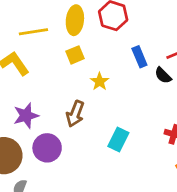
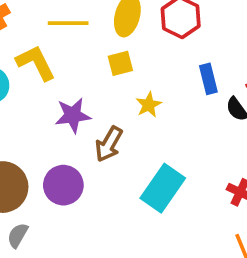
purple star: (26, 116) -> (73, 115), moved
cyan rectangle: (118, 139) -> (163, 188), size x1.4

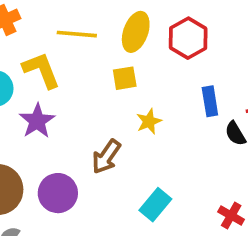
purple star: (73, 115) -> (37, 121), moved, turned -30
cyan rectangle: (163, 188) -> (155, 205), size x0.7

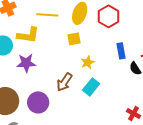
yellow L-shape: (41, 70) -> (28, 35), turned 120
purple star: (37, 121) -> (26, 63), turned 30
cyan rectangle: (155, 205) -> (91, 87), moved

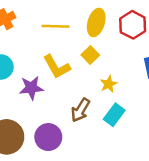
yellow L-shape: (28, 35) -> (57, 67), moved, turned 55
yellow square: (74, 39) -> (90, 55), turned -32

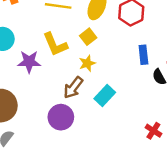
yellow star: (109, 84) -> (87, 63), moved
purple circle: (48, 137) -> (61, 117), moved

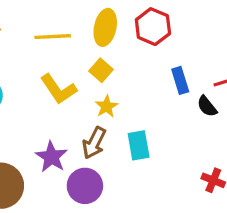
purple star: (29, 62) -> (51, 157), moved, turned -30
cyan rectangle: (105, 96) -> (139, 145), turned -42

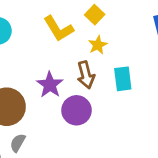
brown arrow: (94, 143) -> (86, 75), turned -44

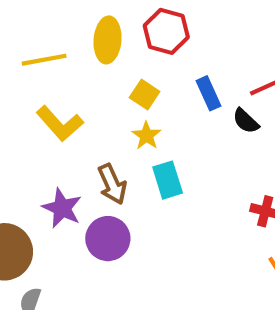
yellow square: (95, 15) -> (145, 95), moved
yellow star: (98, 45) -> (146, 136), moved

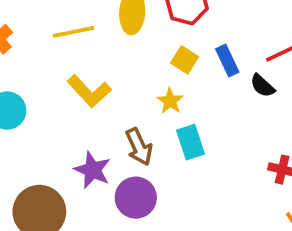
yellow square: (145, 95) -> (185, 60), moved

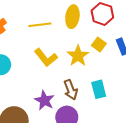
yellow star: (170, 101) -> (78, 56), moved, size x1.5

